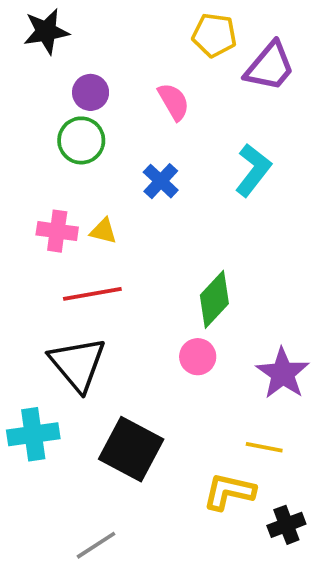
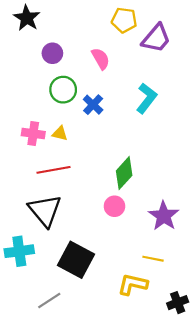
black star: (46, 31) -> (27, 18), turned -30
green circle: (81, 140) -> (63, 90), moved
black cross: (286, 525) -> (178, 303), moved
gray line: (96, 545) -> (49, 300), moved

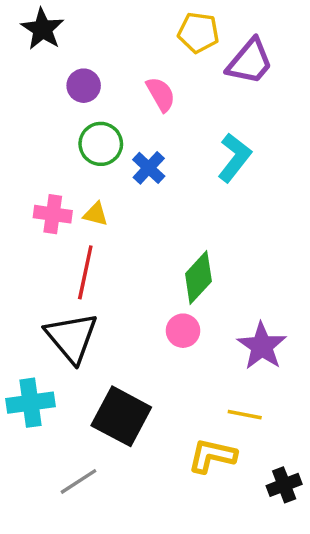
red line: (53, 170) -> (85, 272), turned -68

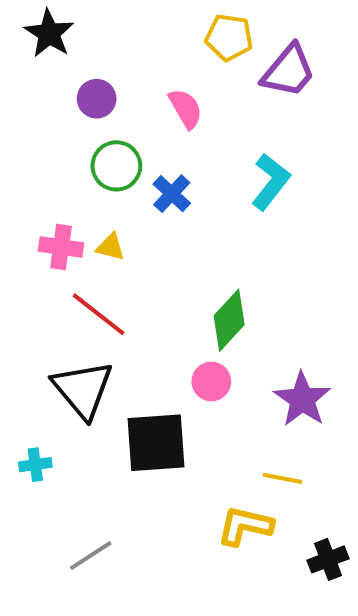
red line: (85, 272) -> (99, 314), turned -64
cyan cross: (30, 403) -> (35, 465), size x0.6
black square: (121, 416) -> (156, 443), moved, turned -32

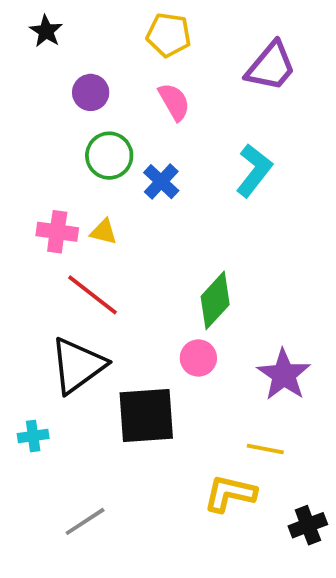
black star: (49, 33) -> (46, 31), size x0.7
yellow pentagon: (229, 37) -> (169, 35), moved
black triangle: (83, 389) -> (78, 365), turned 34

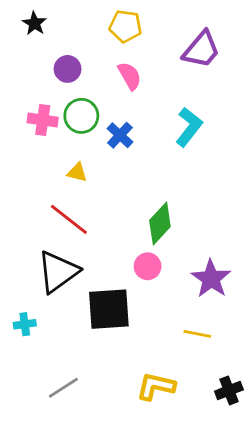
pink cross: (57, 232) -> (43, 120), moved
yellow L-shape: (230, 494) -> (156, 386), moved

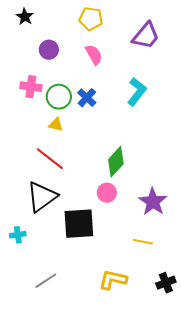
green circle: (81, 116) -> (59, 97), moved

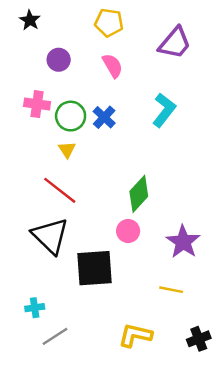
yellow triangle: (56, 125) -> (67, 150), turned 42
black triangle: (42, 197) -> (50, 236), turned -40
cyan cross: (18, 235) -> (35, 308), moved

